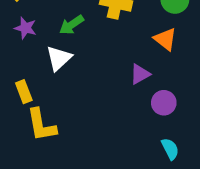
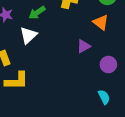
purple circle: (164, 103) -> (108, 65), moved
yellow L-shape: (41, 125) -> (16, 81), turned -80

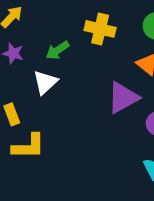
purple triangle: (84, 46) -> (123, 98), size x1.6

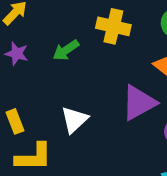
white triangle: (45, 82) -> (74, 120), moved

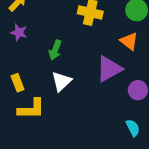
green arrow: (66, 50) -> (55, 50), moved, turned -36

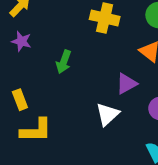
purple triangle: (109, 69) -> (126, 84), size x0.7
white triangle: (61, 81) -> (108, 114), moved

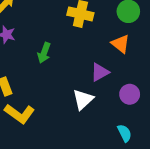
yellow L-shape: (36, 130) -> (20, 114), turned 36

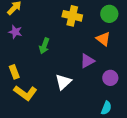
white triangle: (83, 99) -> (63, 82), moved
cyan semicircle: (124, 133) -> (106, 108), turned 48

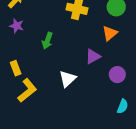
orange triangle: (103, 39) -> (110, 33), turned 42
yellow L-shape: (25, 93) -> (27, 90), turned -75
cyan semicircle: (106, 108) -> (123, 106), moved

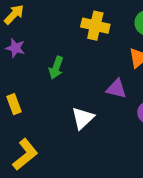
purple triangle: (93, 57) -> (116, 89), turned 42
yellow L-shape: (27, 90) -> (25, 155), moved

